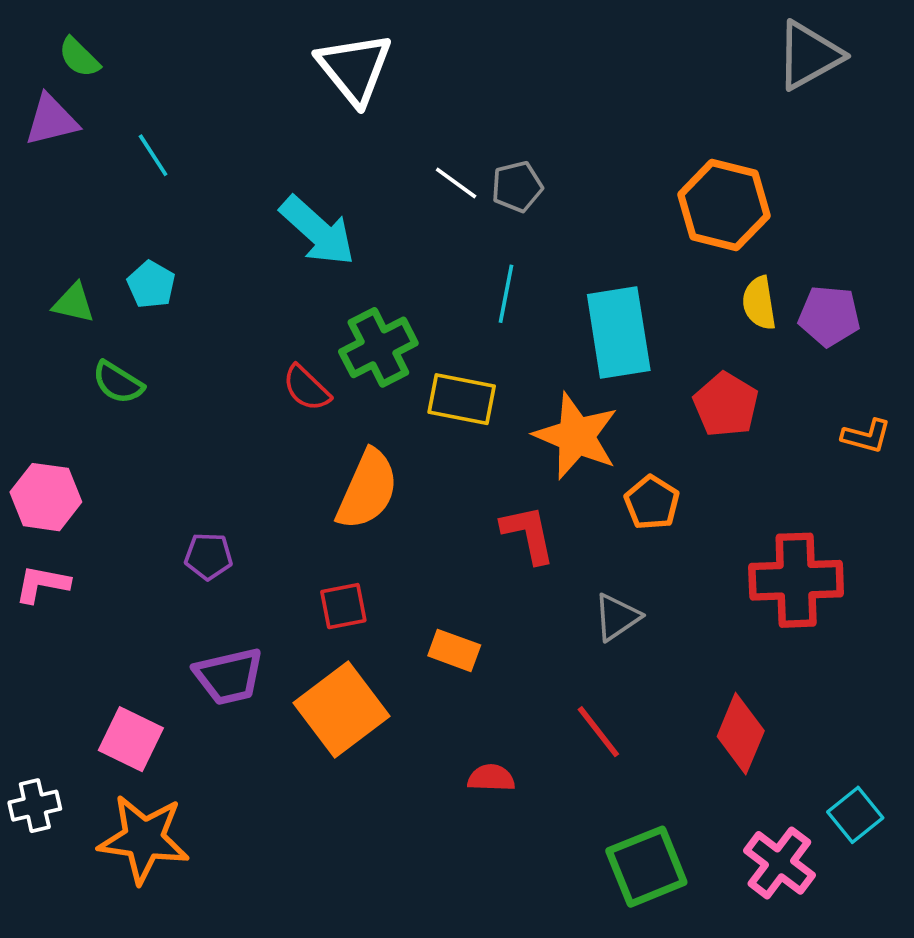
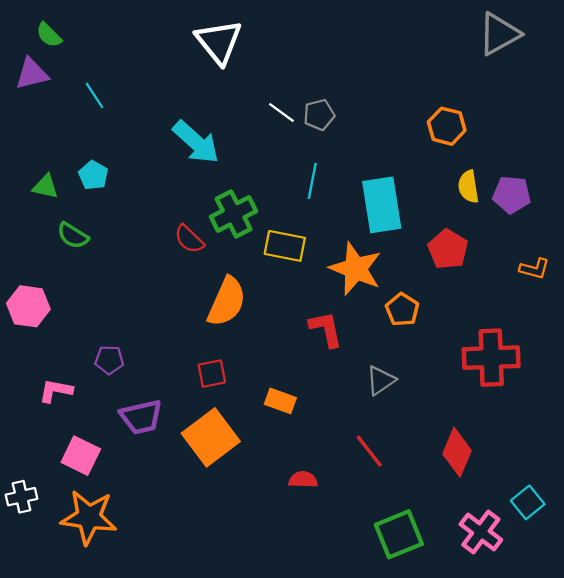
orange hexagon: (724, 205) -> (447, 126), size x0.7
purple pentagon: (208, 556) -> (109, 360), moved
pink L-shape: (42, 584) -> (56, 391), moved

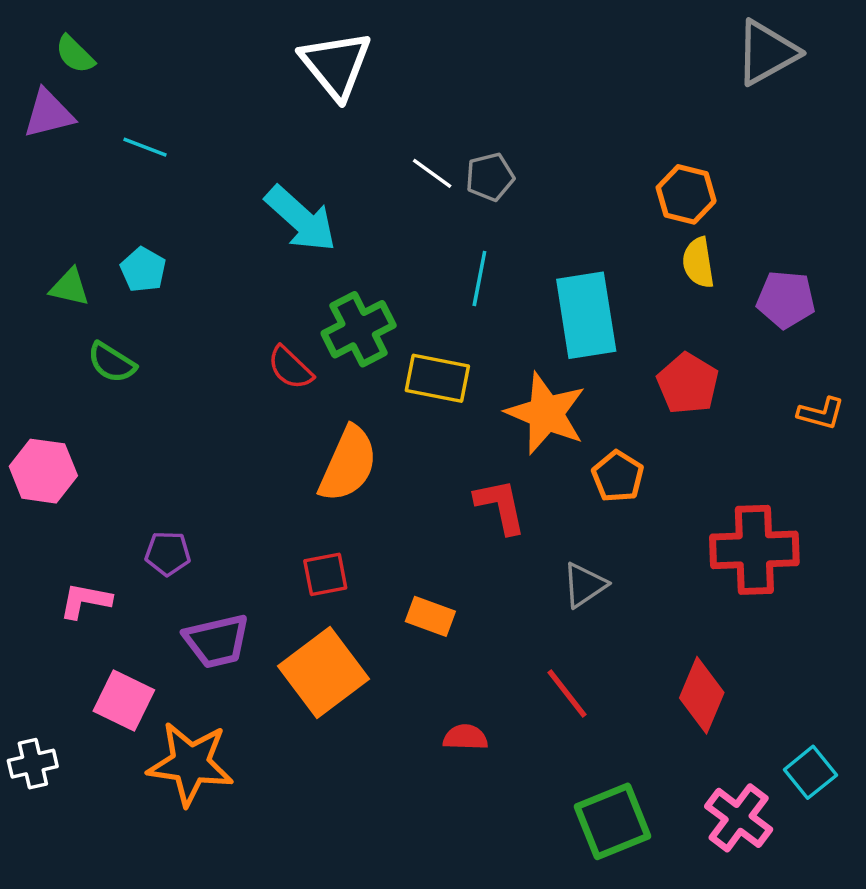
cyan line: (94, 95) -> (145, 147), turned -36
yellow semicircle: (468, 187) -> (698, 263), moved
orange star: (89, 517) -> (190, 764), moved

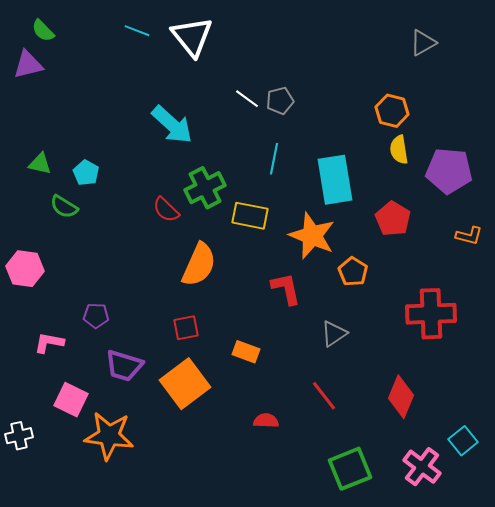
gray triangle: (767, 53) -> (423, 43), moved, size x0.7
cyan line: (145, 147) -> (137, 31), moved
cyan pentagon: (143, 270) -> (86, 173), moved
purple pentagon: (786, 299) -> (449, 171), size x1.4
purple trapezoid: (217, 641) -> (124, 366), turned 30

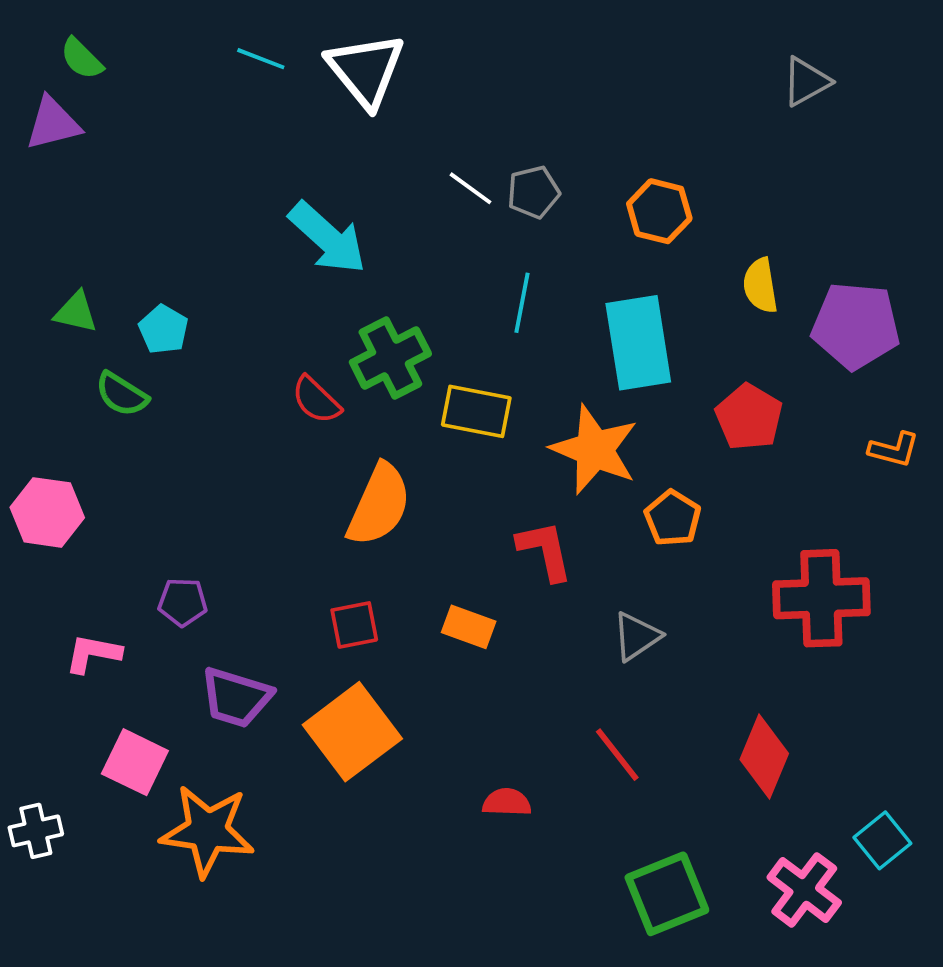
orange hexagon: (392, 111) -> (659, 211), moved
orange rectangle: (246, 352) -> (469, 627), moved

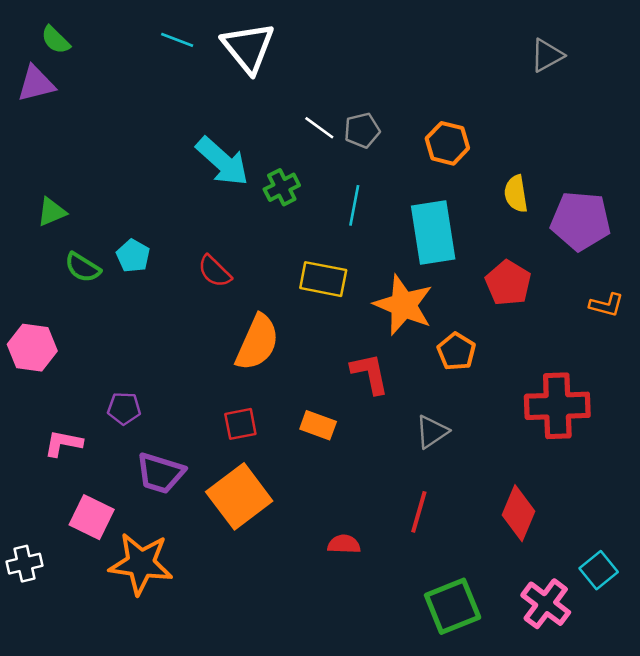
green triangle: (76, 312) -> (52, 212), turned -36
cyan pentagon: (164, 329) -> (133, 256), moved
green cross: (390, 358) -> (282, 187), moved, size x0.7
red line: (617, 755) -> (419, 512), turned 54

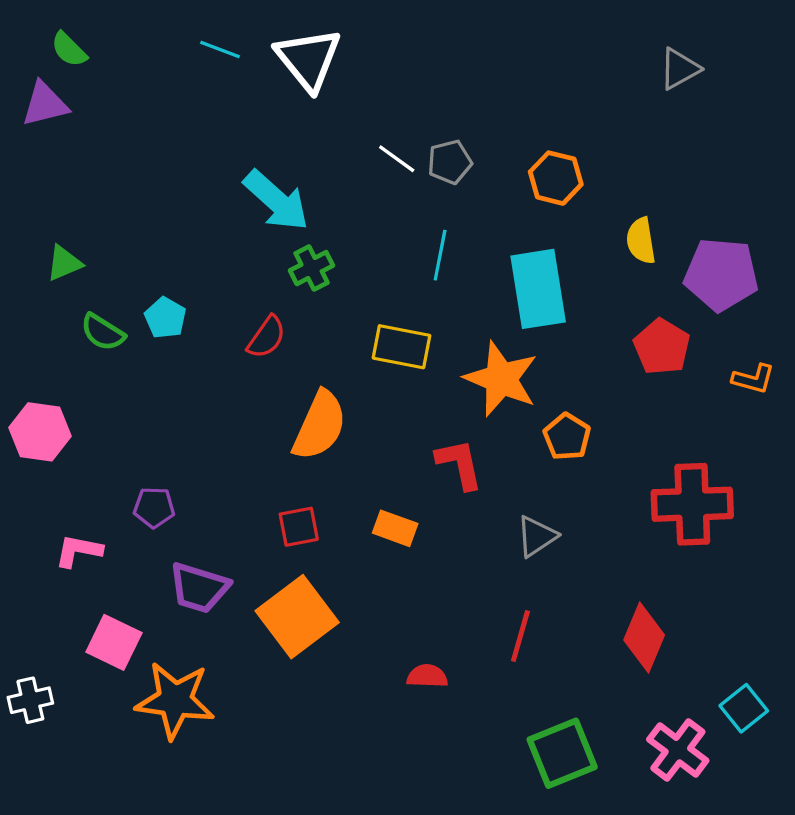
green cross: (282, 187) -> (312, 268), moved
red semicircle: (215, 271) -> (267, 337), turned -99
red pentagon: (508, 283) -> (662, 347), moved

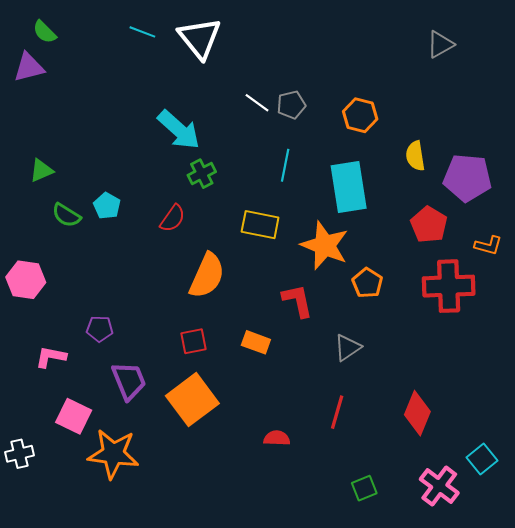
red cross: (692, 504) -> (449, 286), moved
purple trapezoid: (199, 588) -> (129, 381), turned -129
green square: (562, 753) -> (364, 488), size x0.6

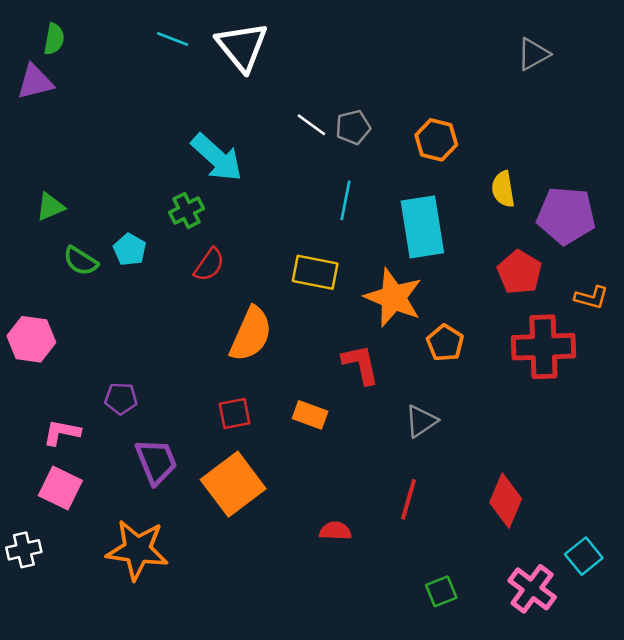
green semicircle: (44, 32) -> (54, 39), turned -125
green cross: (202, 174) -> (187, 210), moved
pink square: (74, 416) -> (60, 488), moved

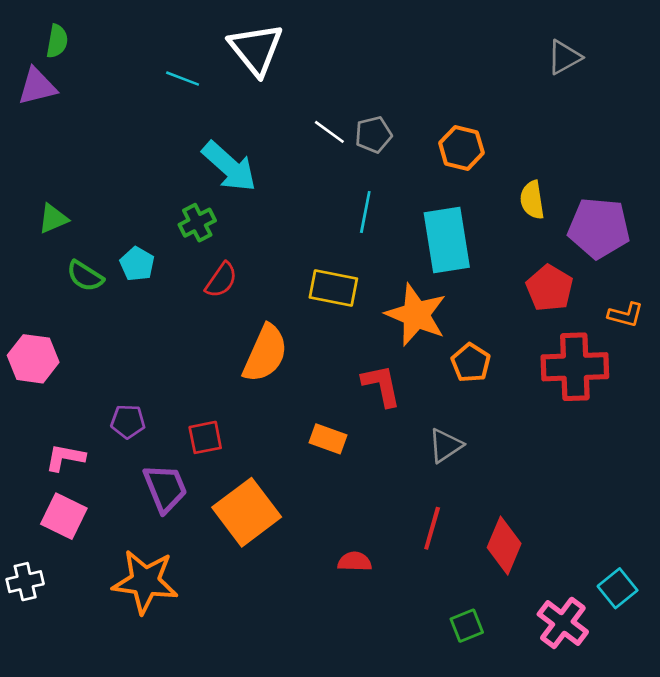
cyan line: (173, 39) -> (183, 79), moved
red square: (234, 414) -> (205, 437), moved
red diamond: (506, 501) -> (504, 546), moved

